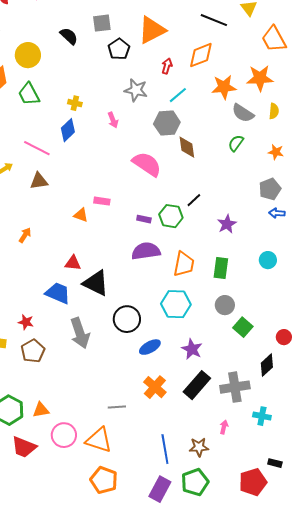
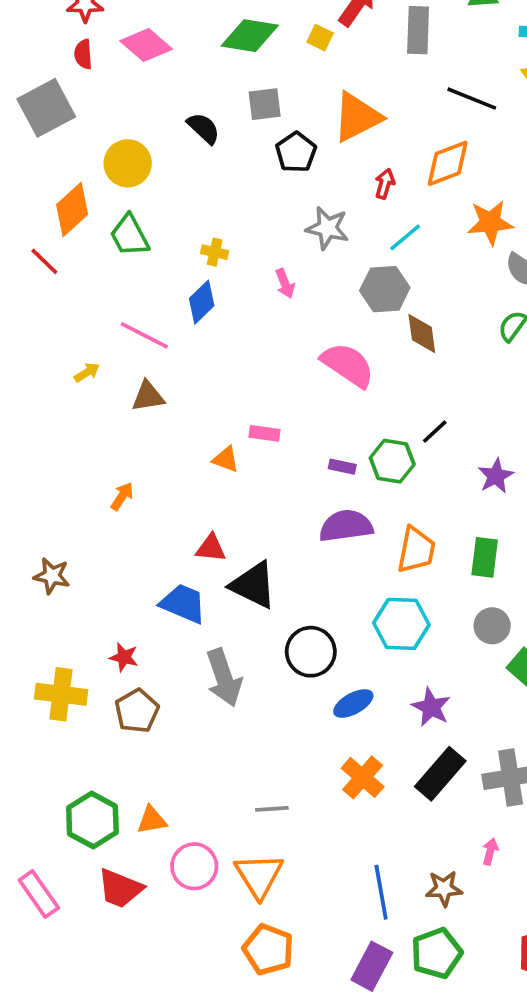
gray line: (117, 407) -> (272, 809), moved
orange triangle: (99, 440) -> (259, 876), turned 40

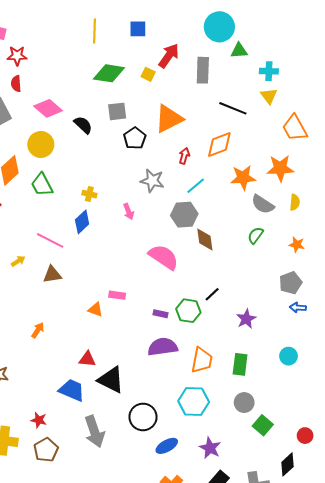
pink diamond: (146, 45) -> (48, 108), moved

